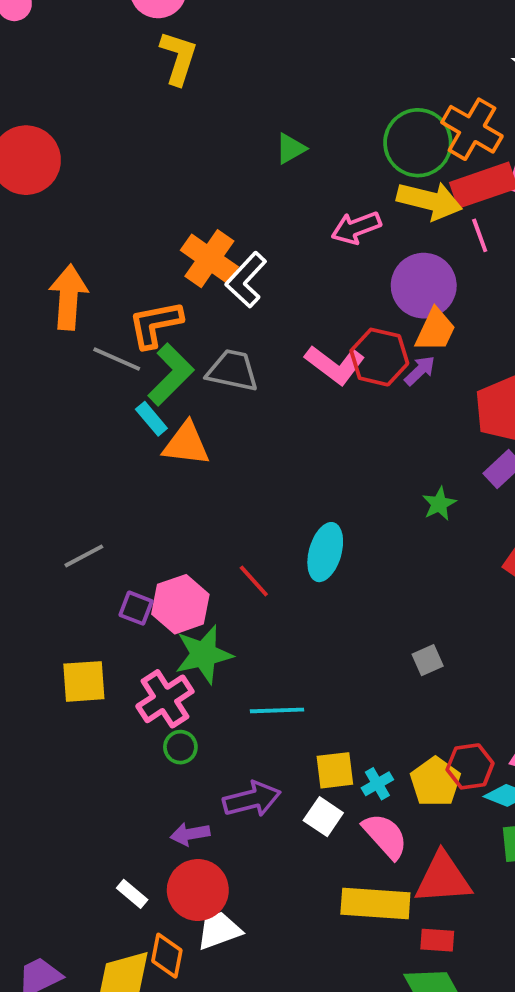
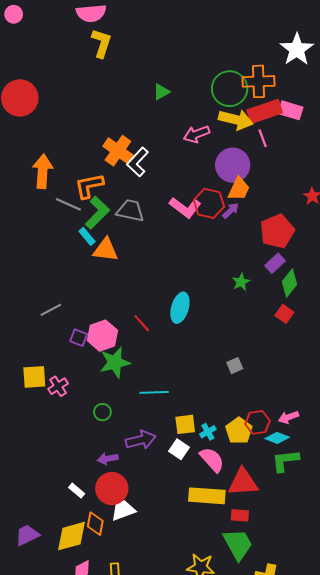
orange cross: (472, 129) -> (259, 81), turned -32
yellow square: (84, 681) -> (34, 377), moved
pink cross: (165, 699) -> (58, 386), moved, size x0.7

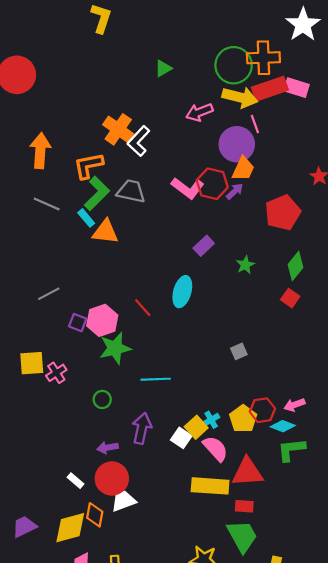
pink line: (263, 138) -> (255, 124), moved
gray line: (68, 204) -> (47, 204), moved
purple rectangle: (275, 263) -> (204, 246), moved
yellow square: (185, 424) -> (196, 427), moved, turned -35
purple arrow: (141, 440) -> (142, 428), turned -64

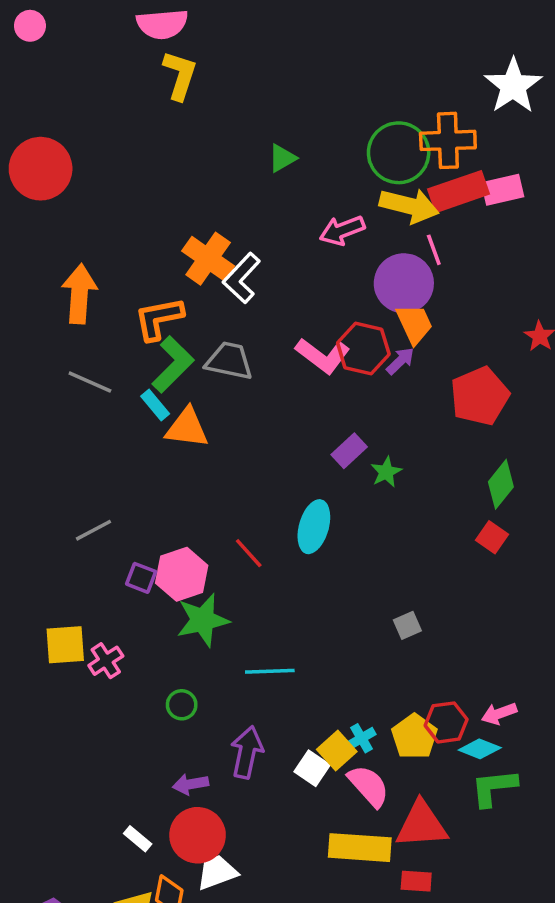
pink rectangle: (297, 88) -> (503, 190), turned -30
orange trapezoid: (243, 169) -> (414, 324), turned -50
green star: (245, 265) -> (386, 472), moved

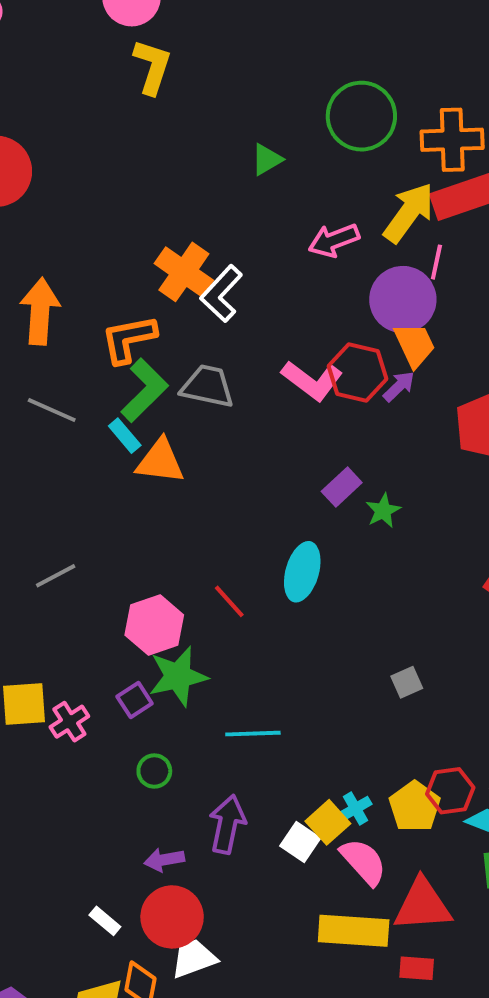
green circle: (399, 153) -> (361, 116), moved
yellow arrow: (409, 206) -> (409, 213), turned -68
pink line: (434, 250) -> (436, 262), turned 32
purple square: (141, 578) -> (135, 700), moved, turned 36

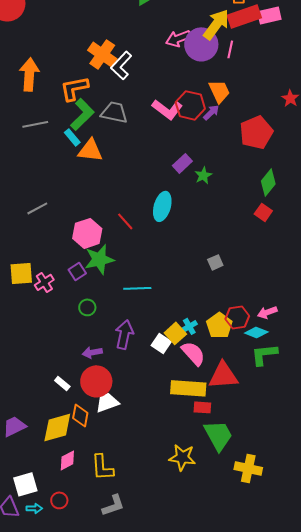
purple circle: (403, 300) -> (201, 44), moved
gray line: (52, 410) -> (35, 124), turned -35
red rectangle: (417, 968) -> (202, 407), moved

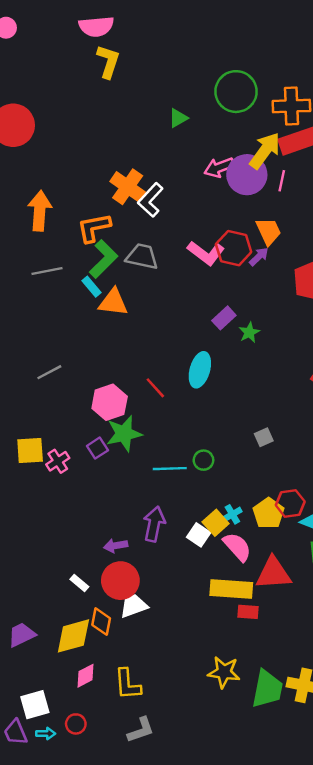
green circle: (87, 307) -> (203, 460), moved
green trapezoid: (218, 435) -> (267, 689), moved, turned 40

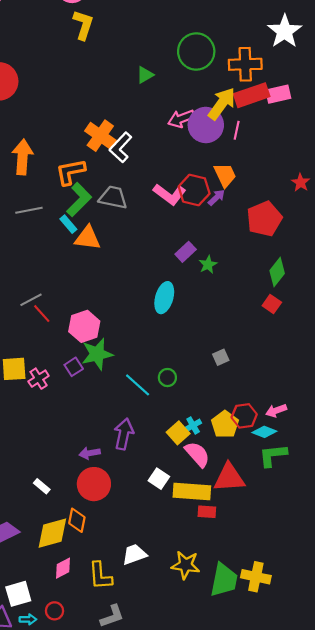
red line: (155, 388) -> (42, 314), moved
cyan line: (170, 469) -> (138, 385), turned 44
white square: (199, 535) -> (159, 479), moved
white rectangle: (79, 583) -> (42, 486), moved
white trapezoid: (134, 606) -> (134, 554), moved

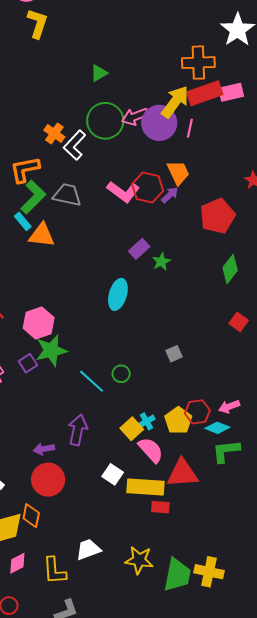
green circle: (196, 51) -> (105, 121), moved
orange cross: (100, 136) -> (54, 133), size x0.7
red square: (272, 304) -> (239, 322), moved

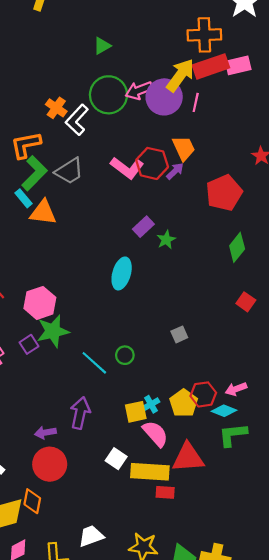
gray trapezoid: (67, 195) -> (69, 171), turned 136
yellow square: (132, 429) -> (136, 412), turned 30

